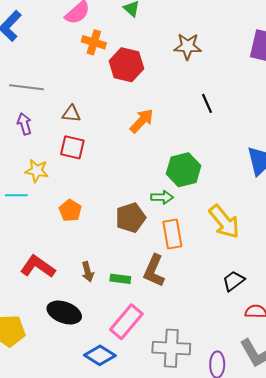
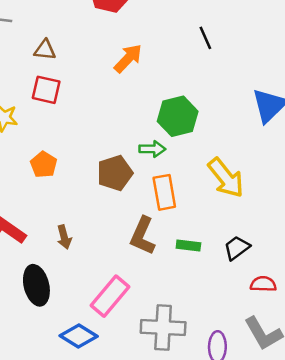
green rectangle: (120, 279) -> (188, 245), moved
black ellipse: (64, 313) -> (36, 285), turned 56

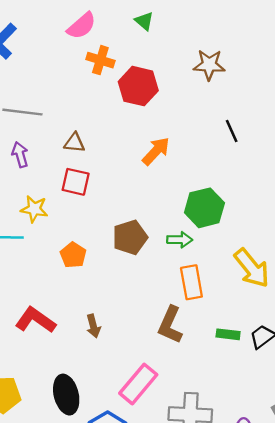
brown pentagon: (115, 173) -> (130, 237), moved
green rectangle: (188, 245) -> (228, 334), moved
black ellipse: (36, 285) -> (66, 395), moved

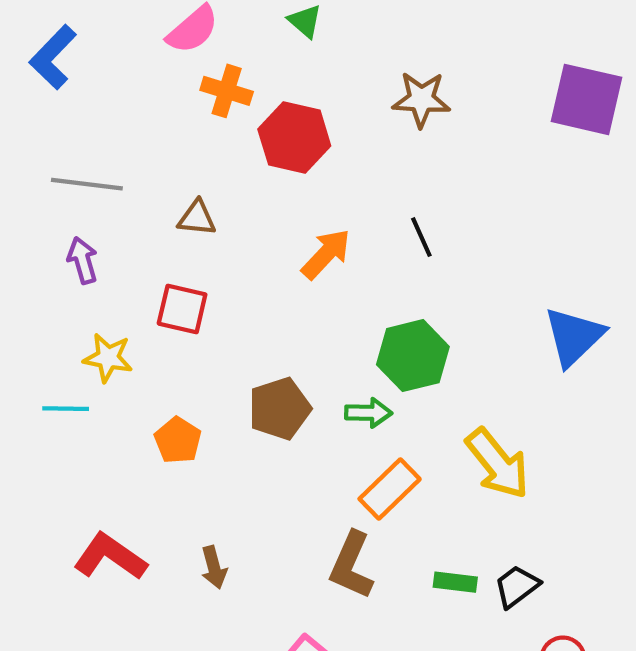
black line: (232, 131) -> (421, 237), moved
brown triangle: (74, 143) -> (197, 218), moved
orange rectangle: (191, 282) -> (390, 489), turned 56

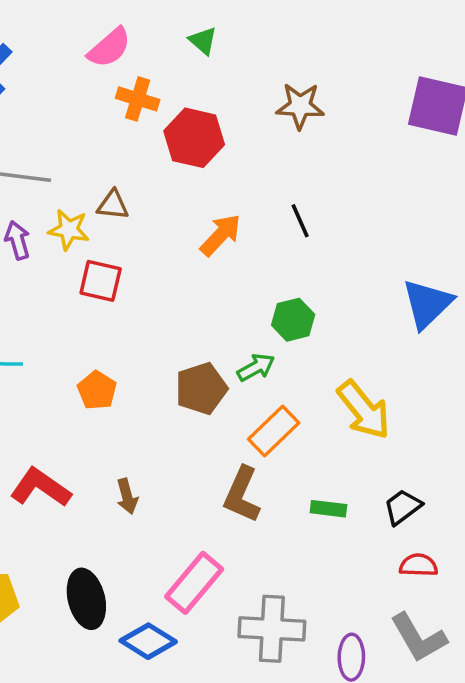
green hexagon: (413, 356) -> (293, 320), size x0.7
yellow star: (108, 358) -> (69, 230), moved
brown pentagon: (279, 409) -> (201, 389), moved
green arrow: (368, 413) -> (256, 367), turned -30
black trapezoid: (517, 586) -> (403, 507), moved

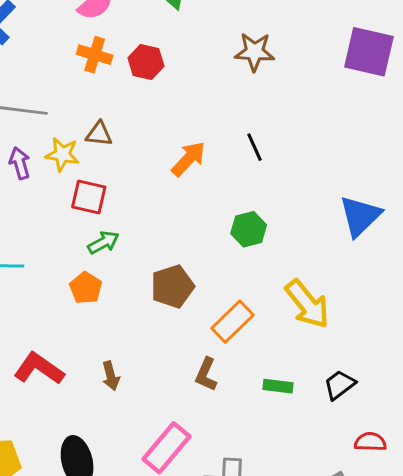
orange cross: (138, 99) -> (95, 55), moved
red hexagon: (194, 138) -> (146, 62), moved, size x0.7
green arrow: (256, 367) -> (103, 242), moved
brown L-shape: (242, 495) -> (206, 374), size x0.7
red semicircle: (418, 565) -> (370, 442), moved

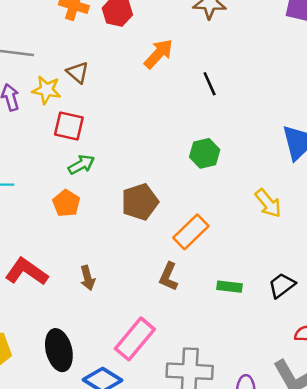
brown triangle: (99, 134) -> (78, 72), turned 35
orange arrow: (188, 159) -> (159, 54), moved
yellow arrow: (307, 304) -> (268, 203), moved, size x0.7

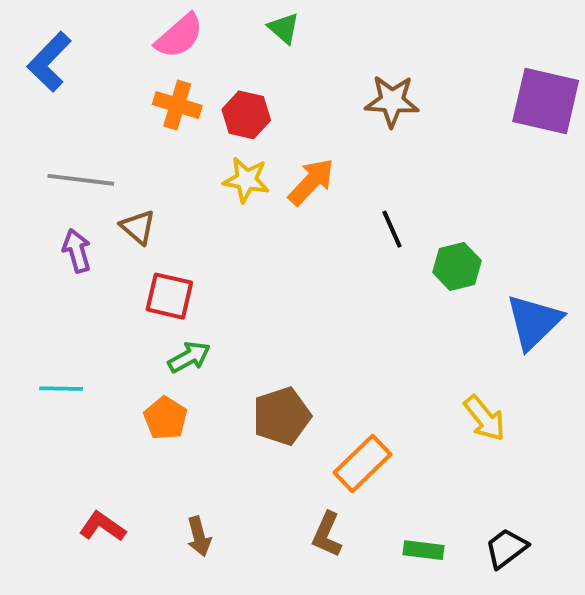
brown triangle: (78, 72) -> (138, 227), moved
yellow star: (46, 90) -> (246, 180), moved
green hexagon: (205, 153) -> (457, 267), moved
red L-shape: (27, 272) -> (102, 527), size x0.7

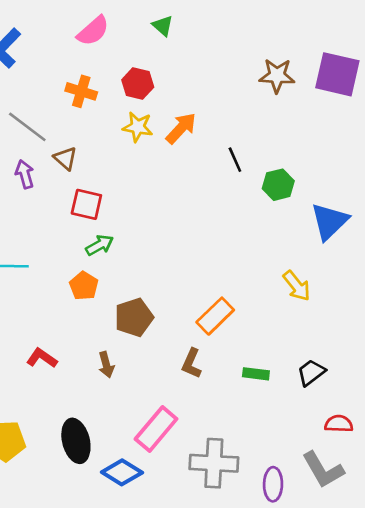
brown star: (392, 101) -> (277, 76), moved
orange cross: (177, 105) -> (81, 91), moved
gray line: (81, 180) -> (27, 127), turned 30
brown pentagon: (282, 416) -> (134, 317), moved

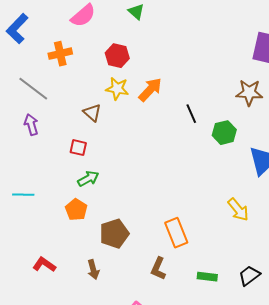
brown star: (277, 76) -> (249, 93), moved
orange cross: (81, 91) -> (60, 54), moved, turned -30
brown triangle: (65, 158) -> (92, 113), moved
red square: (86, 204) -> (78, 148), size x0.7
orange rectangle: (215, 316) -> (176, 233), turned -68

